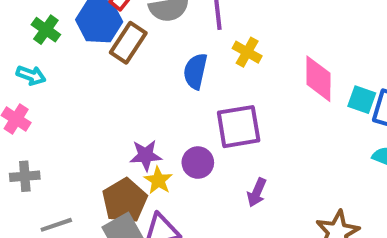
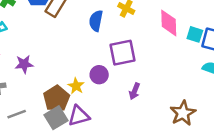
purple star: (146, 155) -> (24, 64), moved

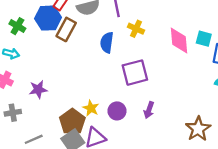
cyan square: (195, 34) -> (204, 39), moved
purple circle: (99, 75) -> (117, 111), moved

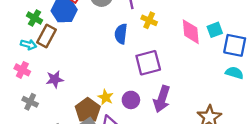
brown rectangle: (66, 29) -> (47, 36), moved
cyan square: (204, 39) -> (215, 30), turned -35
purple arrow: (149, 110) -> (162, 99), size x1.6
gray cross: (13, 113) -> (30, 102), turned 35

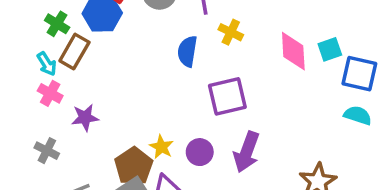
cyan arrow: (28, 45) -> (47, 64), turned 42
pink cross: (22, 70) -> (50, 93), moved

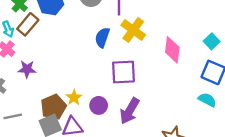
yellow cross: (231, 32) -> (133, 30), size x1.5
cyan square: (330, 49) -> (212, 41), moved, turned -35

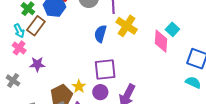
cyan square: (212, 41) -> (172, 29), moved
purple square: (123, 72) -> (105, 70), moved

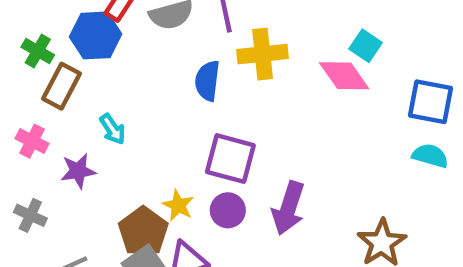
yellow cross: (127, 26) -> (263, 54), turned -30
cyan arrow: (19, 31) -> (112, 129), moved
pink diamond: (161, 41) -> (344, 76), turned -30
purple square: (105, 70) -> (230, 159), turned 30

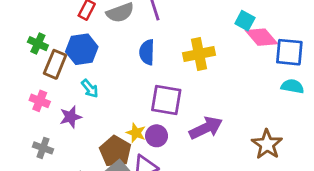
blue hexagon: (96, 35) -> (82, 49), moved
yellow cross: (263, 54) -> (199, 54), moved
pink diamond: (344, 76) -> (262, 37), moved
purple arrow: (288, 208) -> (206, 128), turned -128
purple circle: (228, 210) -> (157, 136), moved

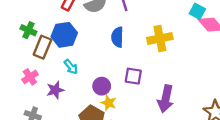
purple square: (166, 100) -> (133, 76), size x0.7
pink cross: (40, 101) -> (30, 77), turned 35
purple arrow: (206, 128) -> (166, 99), turned 128
purple circle: (157, 136) -> (102, 86), moved

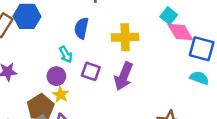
cyan arrow: (71, 67) -> (66, 54), moved
purple arrow: (166, 99) -> (124, 76), moved

